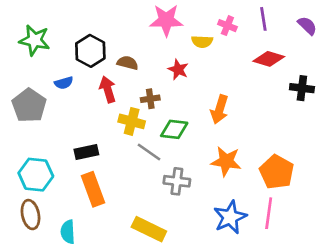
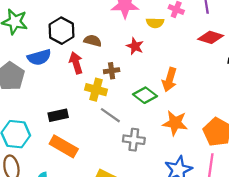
blue semicircle: (64, 83) -> (39, 57), size x1.5
green diamond: (174, 129) -> (145, 95), moved, turned 30
orange rectangle: (93, 189) -> (64, 146), turned -40

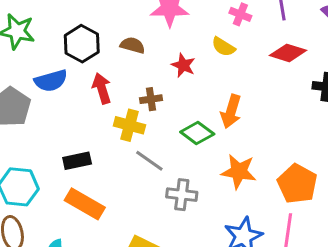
yellow semicircle: (155, 23) -> (223, 47), moved, turned 30
brown semicircle: (93, 41) -> (133, 45), moved

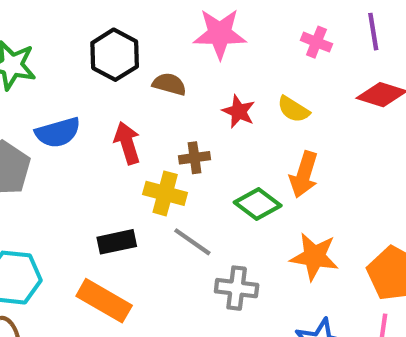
black hexagon: (82, 44) -> (115, 55), moved
yellow semicircle: (223, 47) -> (293, 109), moved
black rectangle: (77, 161) -> (117, 242), moved

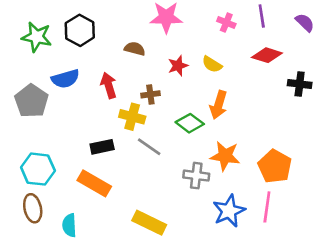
black hexagon: (115, 55) -> (80, 30), moved
red star: (239, 111) -> (178, 66), turned 30
gray cross: (237, 288) -> (196, 176), moved

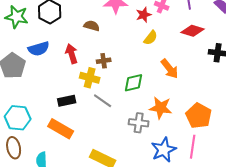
yellow semicircle: (212, 64) -> (151, 38), turned -84
red star: (178, 66) -> (144, 15), moved
orange arrow: (218, 105) -> (170, 69), moved, turned -55
green diamond: (190, 123) -> (134, 83), turned -50

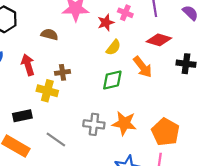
orange arrow: (170, 69) -> (143, 67), moved
green diamond: (134, 83) -> (112, 80), moved
gray line: (103, 101) -> (56, 140), moved
gray cross: (139, 123) -> (94, 124), moved

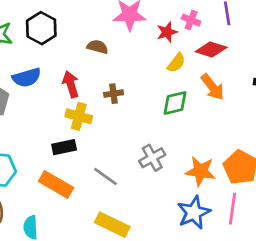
red diamond: (159, 40) -> (211, 49), moved
yellow cross: (47, 91) -> (79, 116), moved
orange star: (124, 123) -> (200, 171), moved
gray cross: (94, 124) -> (152, 158), turned -36

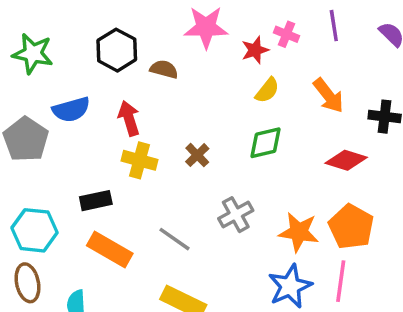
black hexagon: (41, 28) -> (117, 50), moved
red diamond: (211, 49) -> (346, 160), moved
orange arrow: (212, 87) -> (329, 96), moved
brown cross: (114, 94) -> (197, 155), moved, turned -36
black rectangle: (64, 147) -> (96, 201), moved

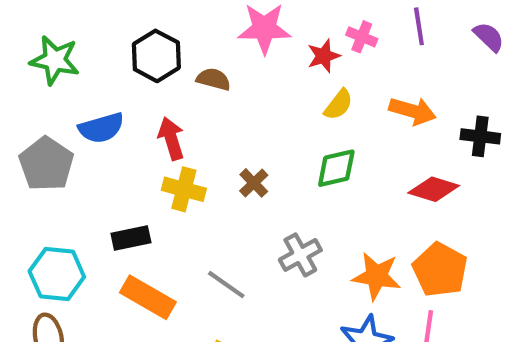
orange arrow: (329, 96) -> (413, 111), turned -36

